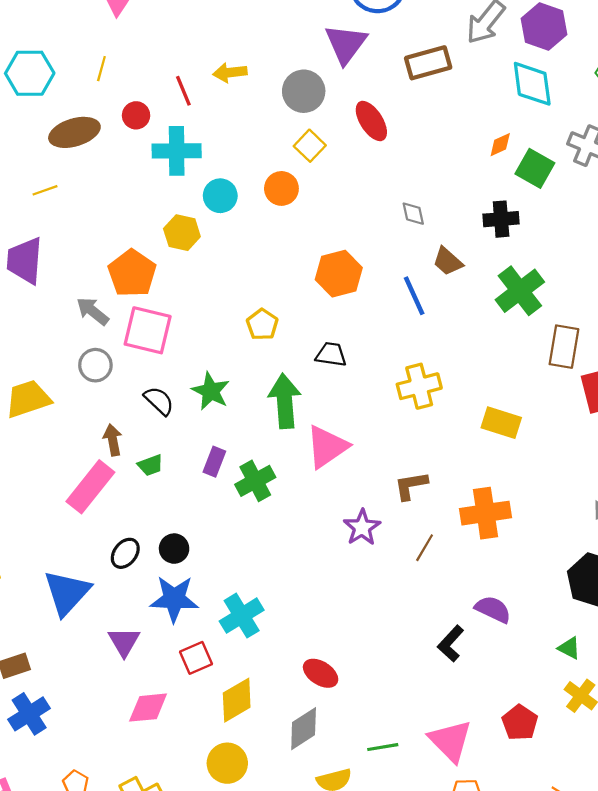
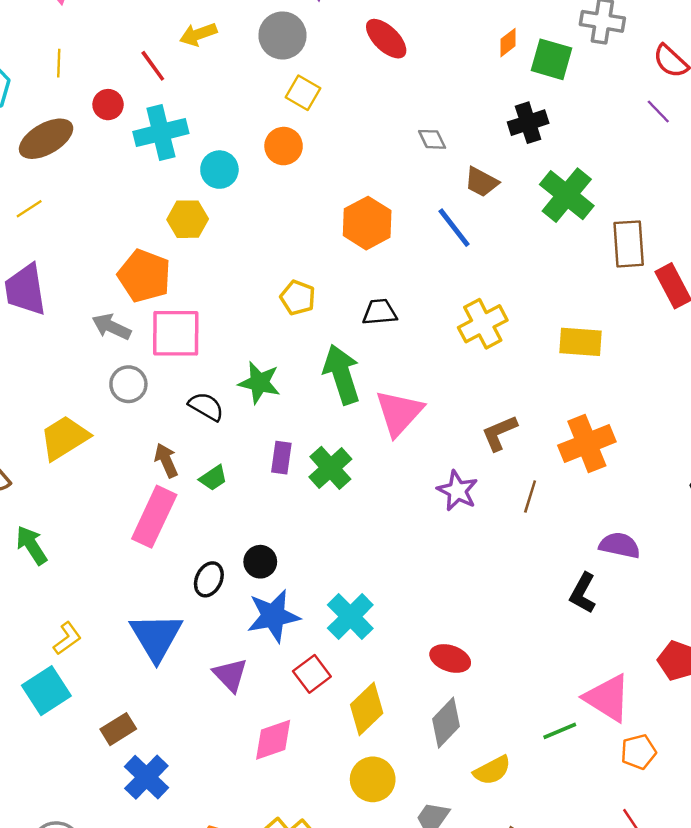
red ellipse: (371, 121) -> (386, 39), moved
green line: (383, 747) -> (560, 731), moved

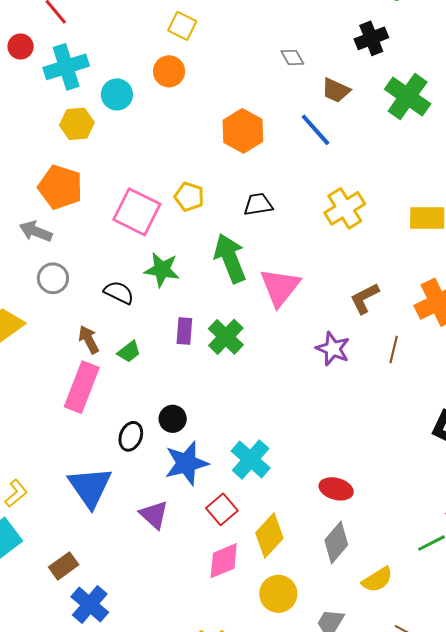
yellow hexagon: (188, 219) -> (77, 124), moved
pink square: (176, 333) -> (137, 212), moved, turned 30
pink diamond: (273, 740) -> (224, 561), moved

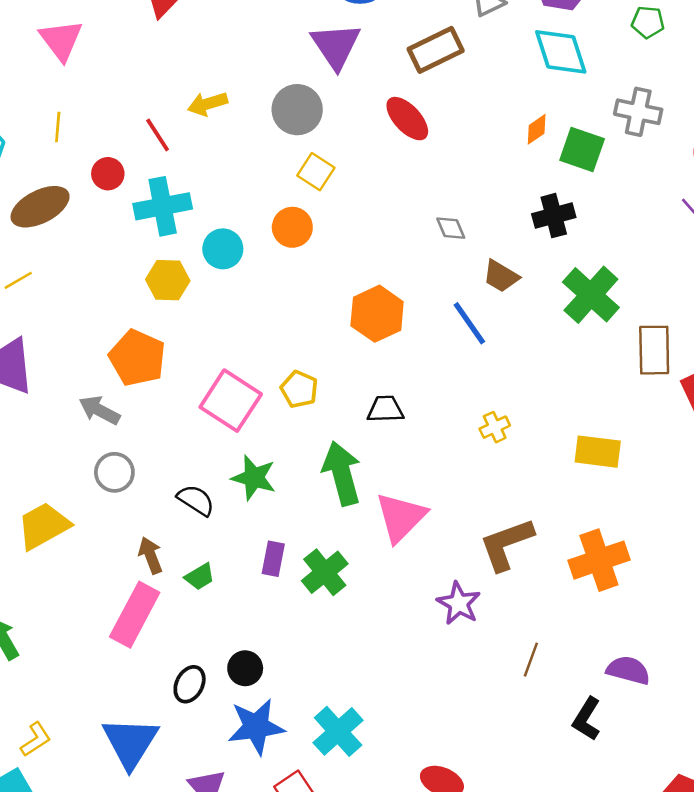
yellow cross: (345, 208) -> (495, 427), size x0.6
brown L-shape: (365, 298) -> (506, 544), size x1.4
brown line: (394, 350) -> (531, 660), moved

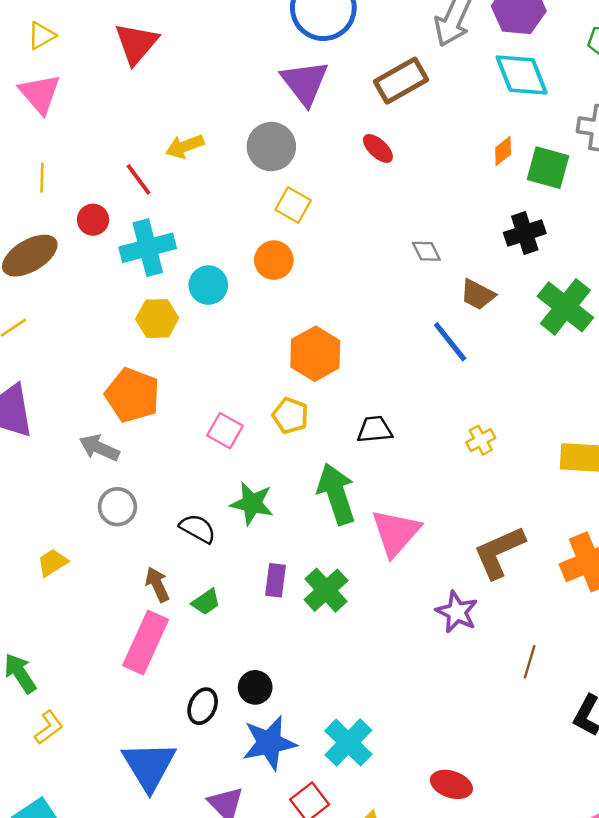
red ellipse: (407, 119) -> (378, 148), size x0.7
orange hexagon: (377, 314) -> (315, 354), moved
pink square: (231, 401) -> (225, 431), size x0.6
yellow trapezoid: (44, 526) -> (52, 563), size x0.6
yellow L-shape: (36, 739) -> (49, 727), moved

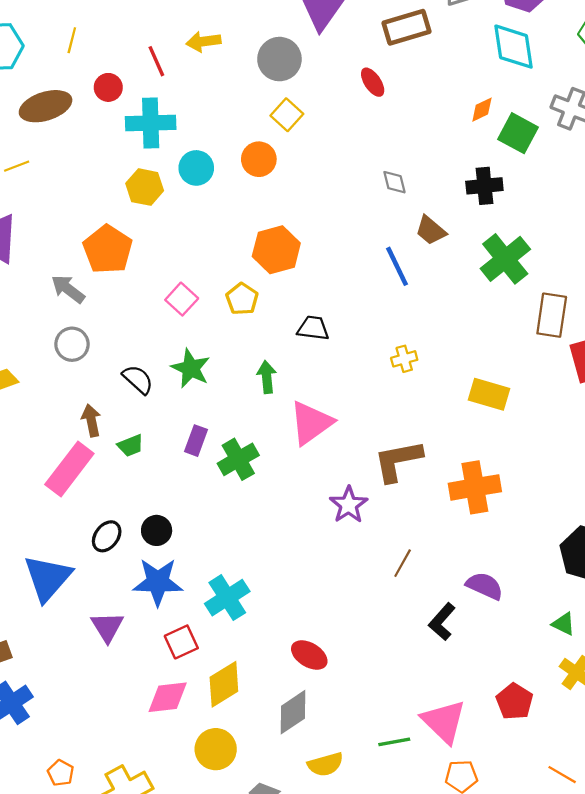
green arrow: (336, 494) -> (267, 377), size x0.6

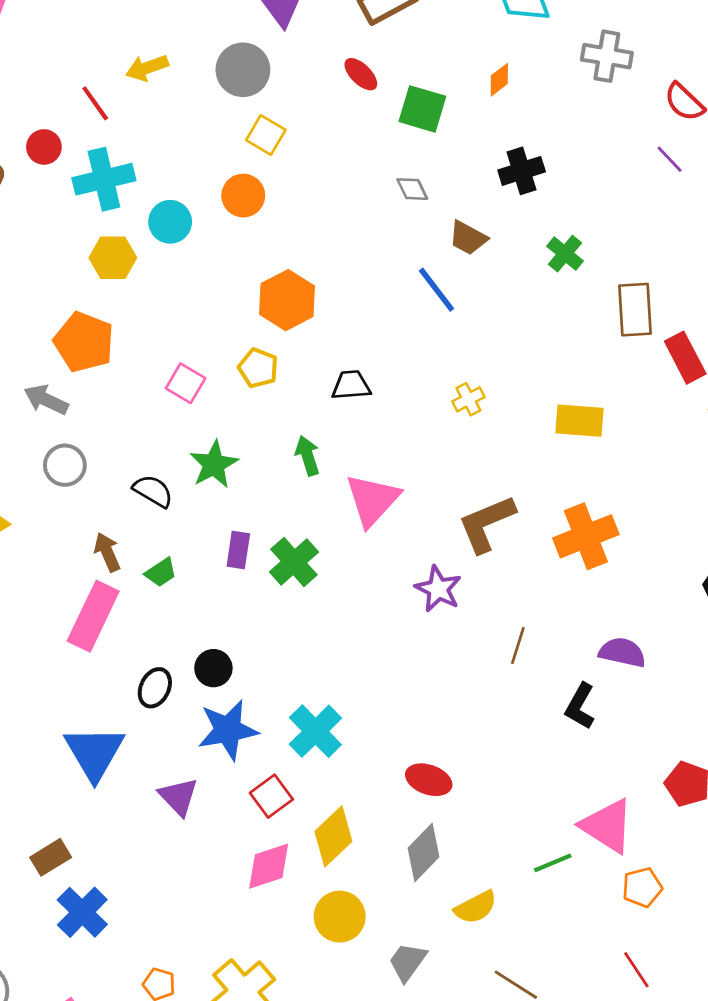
green square: (518, 133) -> (422, 109), moved
green cross: (505, 259) -> (565, 254), size x0.6
green star: (191, 368) -> (214, 464), turned 30

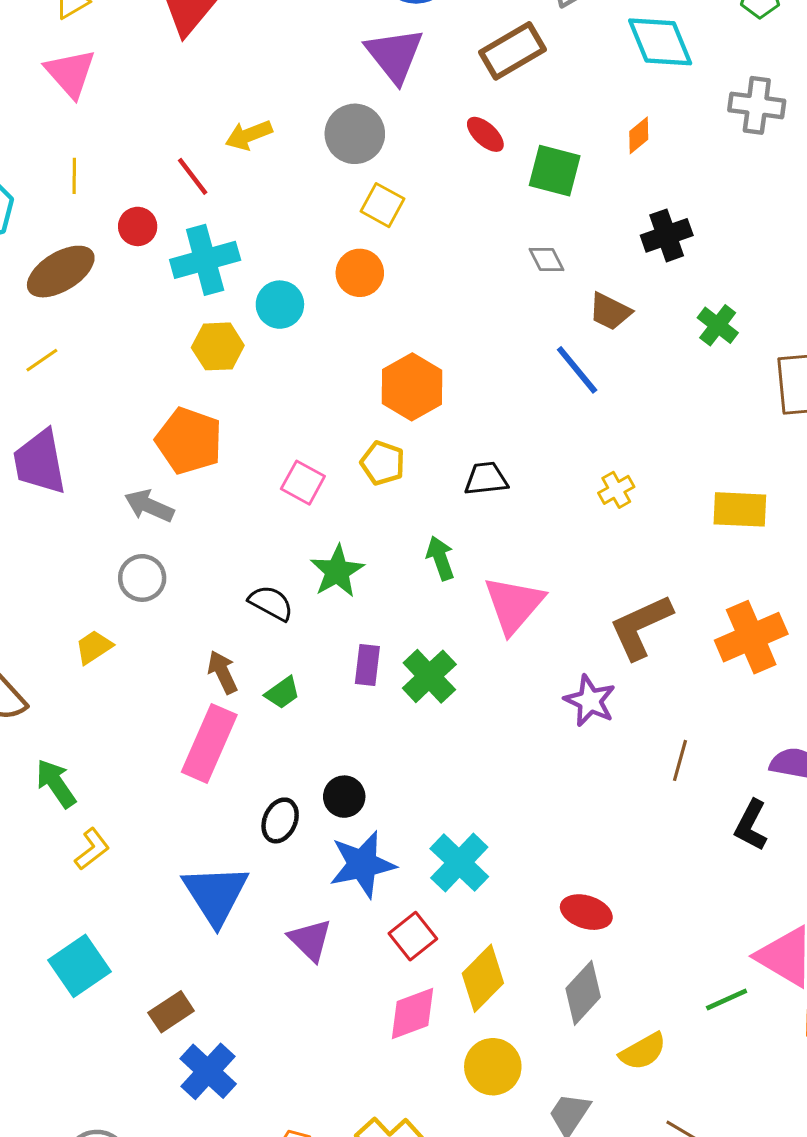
gray circle: (65, 465) -> (142, 578), moved

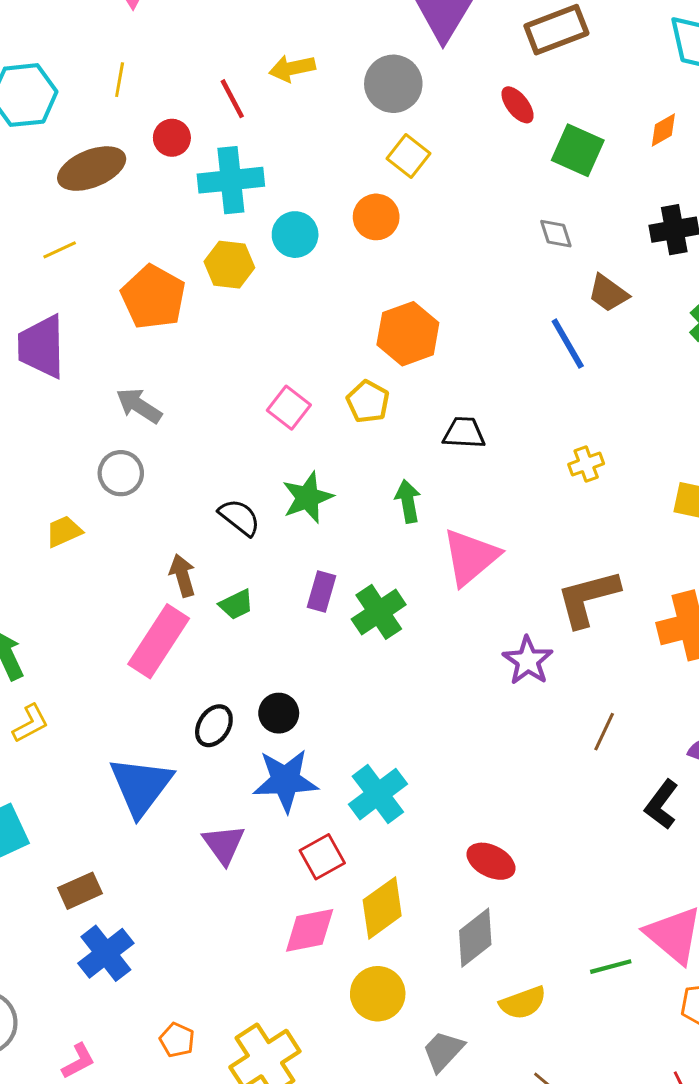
orange pentagon: (189, 441) -> (153, 297), moved

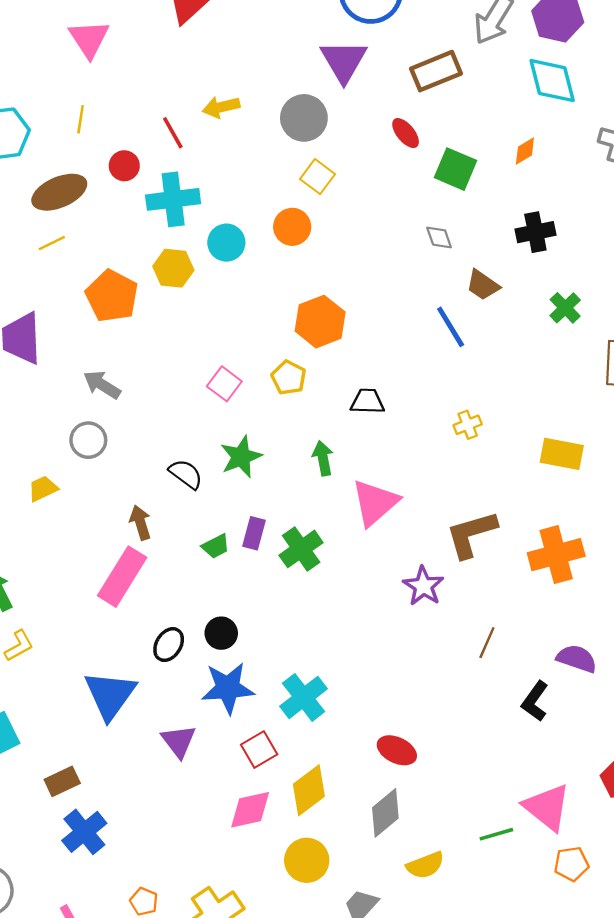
yellow line: (60, 250) -> (52, 243), moved
green trapezoid: (236, 605) -> (216, 546), moved

